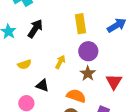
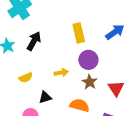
yellow arrow: (60, 62) -> (61, 73), turned 56
black triangle: (42, 85) -> (45, 97), turned -32

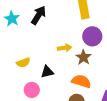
yellow semicircle: (26, 78) -> (23, 63), moved
brown star: (90, 82) -> (83, 57), moved

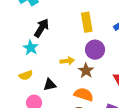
cyan star: (12, 19) -> (31, 48), moved

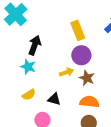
purple circle: (95, 50) -> (81, 55), moved
black triangle: (50, 85) -> (54, 99), turned 40

